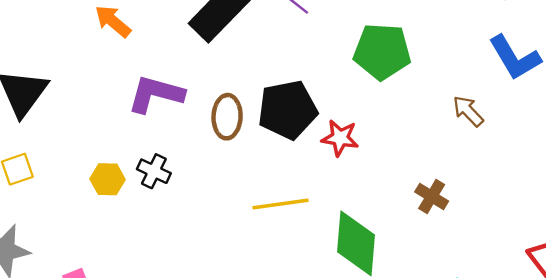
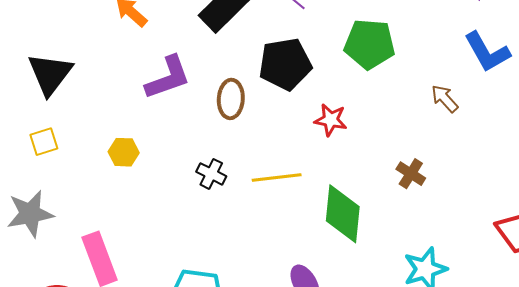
purple L-shape: (156, 94) -> (168, 78), turned 144
black pentagon: (288, 110) -> (285, 64), moved
black cross: (154, 171) -> (211, 174), moved

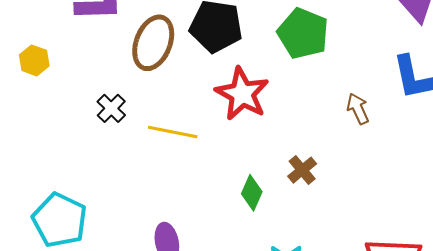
brown ellipse: (231, 99) -> (153, 43), size x1.4
red star: (331, 120) -> (242, 94), size x1.6
green diamond: (343, 214) -> (252, 193), moved, size x0.6

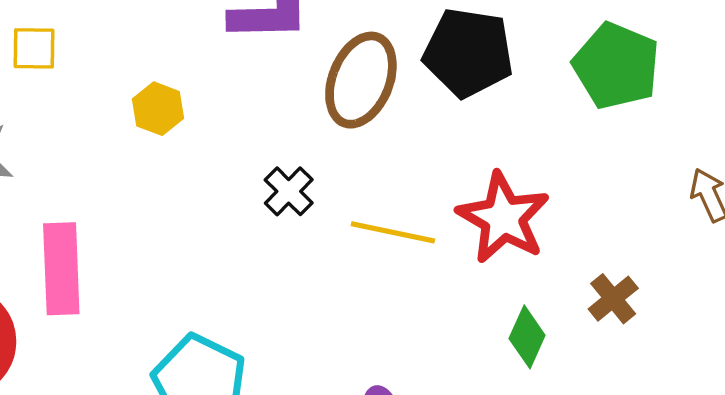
red star: (242, 94) -> (503, 218), moved

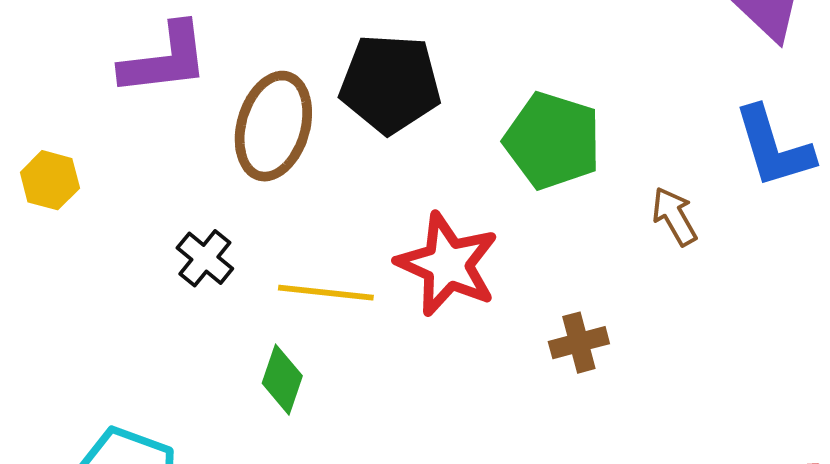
green pentagon: (616, 66) -> (553, 141), moved
brown cross: (613, 299) -> (579, 343), turned 30
green diamond: (527, 337) -> (282, 380), moved

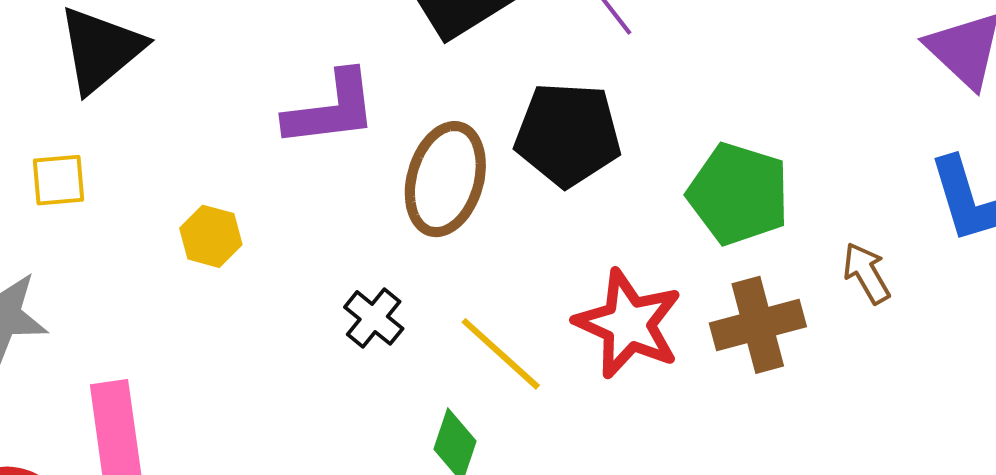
yellow line: (326, 293) -> (501, 354), turned 36
brown cross: (579, 343) -> (758, 325), moved, size x1.5

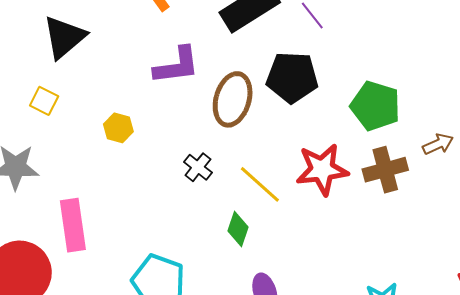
yellow square: (59, 180) -> (44, 101), turned 32
brown arrow: (866, 273) -> (438, 144), turned 96
red star: (628, 324) -> (322, 169), turned -30

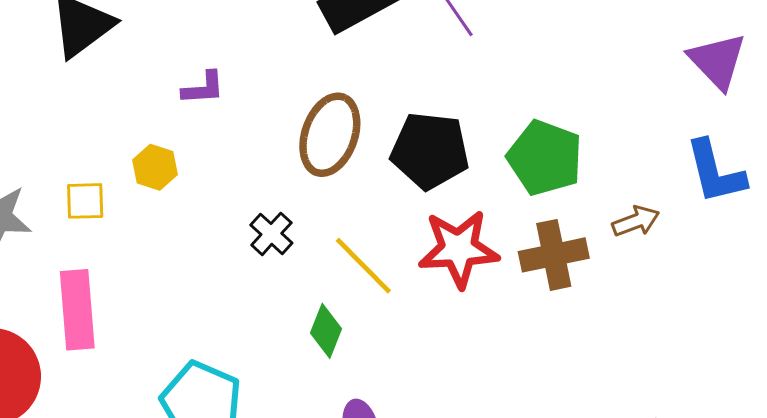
purple L-shape: (177, 66) -> (203, 88), moved, size x0.6
black pentagon: (292, 77) -> (430, 151), moved
yellow square: (44, 101) -> (85, 201), moved, turned -32

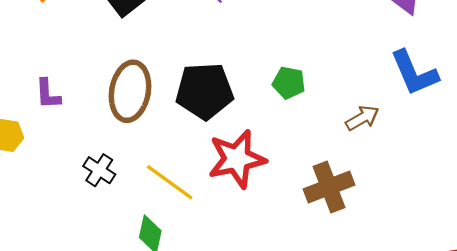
purple L-shape: (203, 88) -> (48, 94), moved, turned 100
green pentagon: (545, 158) -> (289, 83), size x0.6
brown cross: (554, 255) -> (329, 187), moved

